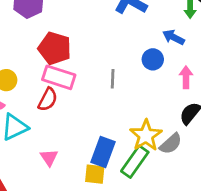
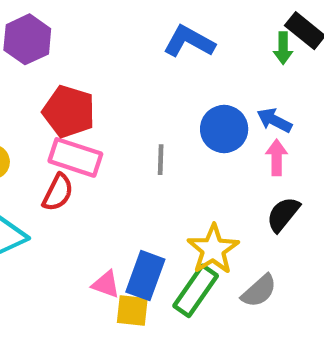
blue arrow: (174, 37) -> (274, 120), moved
blue circle: (153, 59) -> (224, 129), size x1.4
gray semicircle: (171, 144) -> (259, 291), moved
pink triangle: (49, 158) -> (106, 284), moved, turned -36

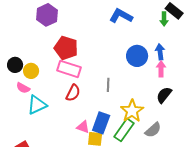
blue arrow: (274, 120) -> (160, 52), turned 56
gray line: (161, 160) -> (108, 85), moved
red semicircle: (58, 192) -> (73, 93), moved

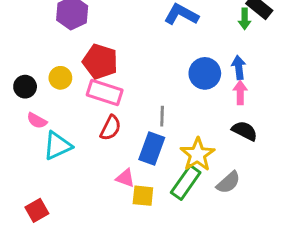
yellow circle: (31, 71) -> (60, 78), moved
black semicircle: (164, 95) -> (245, 131), turned 78
blue rectangle: (101, 123) -> (152, 149), moved

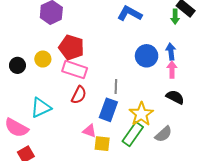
pink semicircle: (37, 121) -> (16, 128), moved, size x1.6

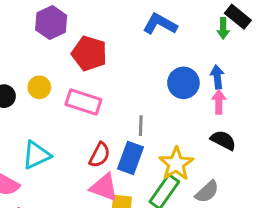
red pentagon: (71, 47) -> (89, 53), moved
red semicircle: (79, 95) -> (100, 155), moved
pink triangle: (89, 131) -> (104, 187), size x1.5

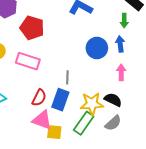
green arrow: (223, 28) -> (124, 21), moved
pink arrow: (219, 102) -> (121, 72), moved
black semicircle: (223, 140) -> (113, 100), moved
yellow star: (176, 164) -> (92, 104), turned 30

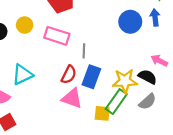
pink arrow: (121, 72) -> (159, 61), moved, turned -63
gray line: (67, 77) -> (84, 51), moved
yellow square: (54, 132) -> (102, 113), moved

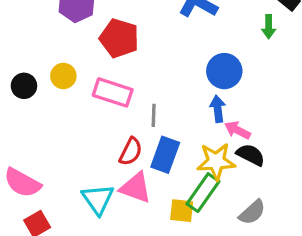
blue arrow: (155, 17) -> (218, 109), moved
pink arrow: (159, 61) -> (237, 130), moved
cyan triangle: (22, 75) -> (98, 199), moved, turned -40
gray semicircle: (147, 102) -> (252, 212), moved

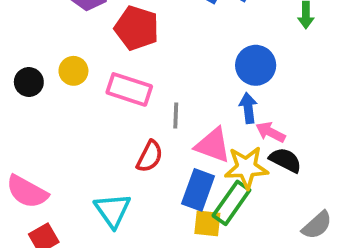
blue rectangle: (165, 155) -> (198, 190), moved
pink triangle: (136, 188) -> (213, 145), moved
gray semicircle: (252, 212) -> (317, 225), moved

